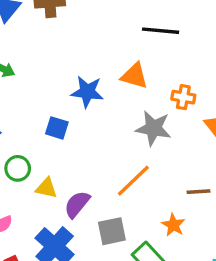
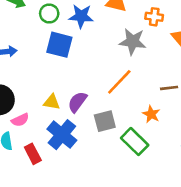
blue square: (57, 128) -> (59, 45), size x1.5
green circle: (18, 168) -> (49, 14), moved
yellow triangle: (46, 188) -> (52, 102), moved

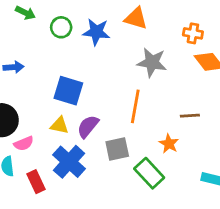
orange cross: (154, 17) -> (193, 33), moved
blue square: (59, 45) -> (68, 91), moved
orange line: (119, 82) -> (135, 106), turned -36

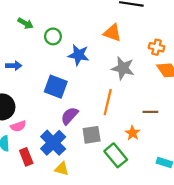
blue star: (96, 32) -> (79, 55), moved
yellow triangle: (60, 125) -> (62, 169), moved

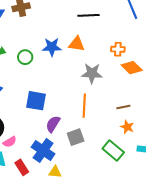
blue star: (79, 55) -> (52, 47), moved
orange star: (133, 133) -> (127, 127), moved
green rectangle: (116, 155) -> (113, 151), moved

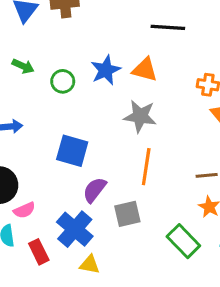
blue star: (52, 47) -> (106, 70), turned -30
gray star: (92, 73) -> (140, 116), moved

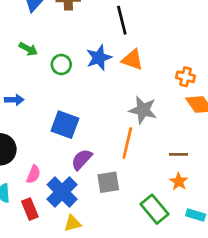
black line: (168, 27) -> (122, 20), moved, turned 68
gray star: (140, 116) -> (143, 110), moved
pink semicircle: (24, 210) -> (33, 174), moved, turned -48
yellow triangle: (90, 265) -> (73, 223), turned -30

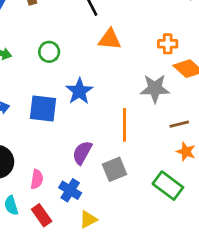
blue star: (99, 58) -> (79, 91), moved
green circle: (61, 64) -> (49, 52), moved
gray star: (143, 110) -> (155, 88), moved
blue square: (65, 125) -> (43, 108), moved
blue cross: (62, 192) -> (70, 190), size x0.7

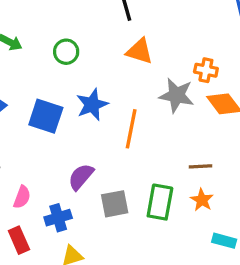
gray star: (155, 88) -> (177, 95), moved
orange line: (125, 125) -> (131, 129), moved
green rectangle: (168, 186) -> (160, 202), moved, turned 52
blue cross: (70, 190) -> (58, 218), turned 30

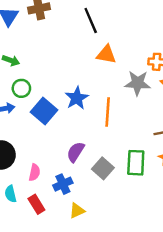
green circle: (66, 52) -> (21, 88), moved
blue square: (46, 116) -> (44, 111), turned 30
gray square: (115, 204) -> (103, 168), turned -30

